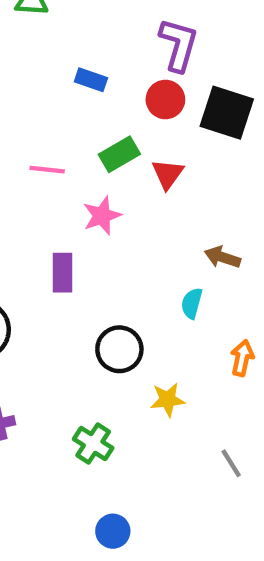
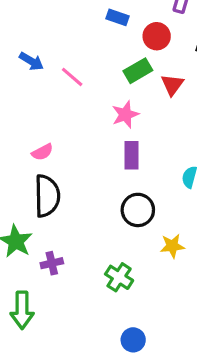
red circle: (165, 99) -> (157, 36), moved
pink line: (47, 170) -> (72, 77), moved, turned 35
purple rectangle: (62, 273) -> (132, 155), moved

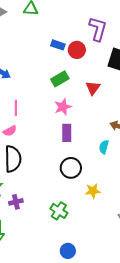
red circle: (157, 36) -> (77, 50), moved
green rectangle: (138, 71) -> (60, 79), moved
pink line: (72, 77) -> (16, 108), moved, turned 49

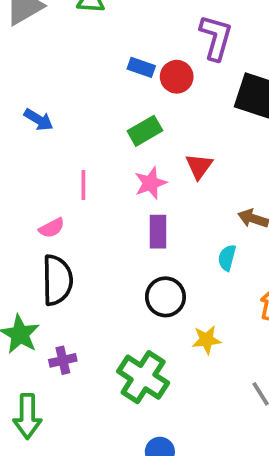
red triangle: (93, 88) -> (199, 166), moved
pink line: (16, 108) -> (83, 185), moved
green cross: (59, 211) -> (143, 377), size x1.5

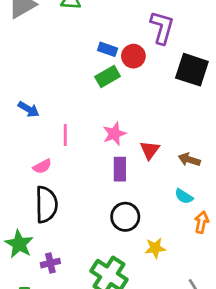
blue arrow: (39, 120) -> (29, 109), moved
green rectangle: (145, 131) -> (108, 77), moved
red triangle: (199, 166) -> (150, 150), moved
cyan semicircle: (227, 258) -> (184, 196), moved, turned -72

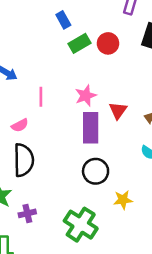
blue rectangle: (108, 49) -> (63, 20), moved, turned 42
red circle: (133, 56) -> (108, 43), moved
purple rectangle: (120, 169) -> (91, 128), size x1.4

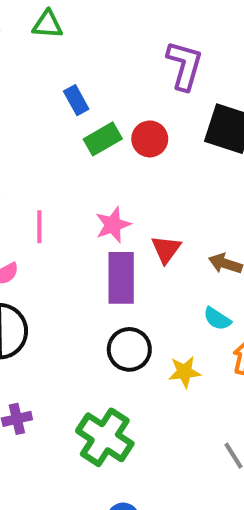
yellow star: (123, 200) -> (184, 372), moved

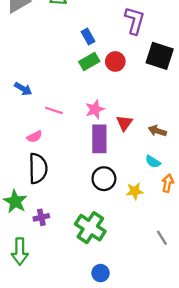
blue rectangle: (76, 100) -> (88, 36), moved
pink line: (39, 227) -> (54, 110), turned -72

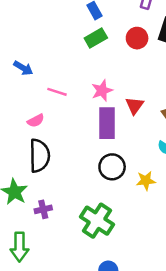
red circle: (115, 62) -> (137, 38), moved

